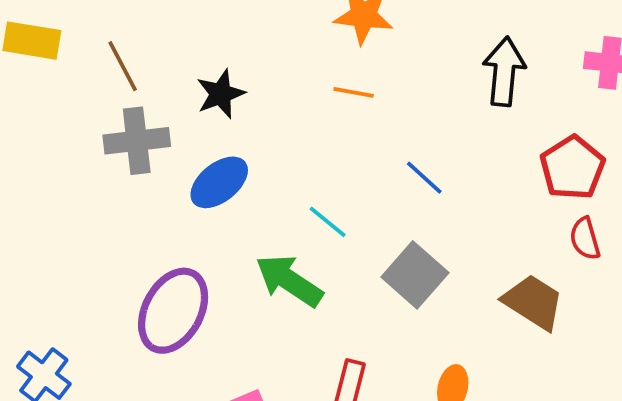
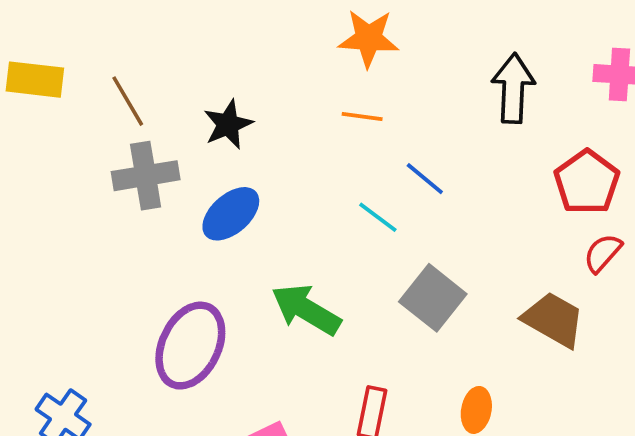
blue line: (424, 178) -> (425, 179), moved
cyan line: (328, 222) -> (378, 217), moved
red semicircle: (585, 239) -> (603, 253), turned 60

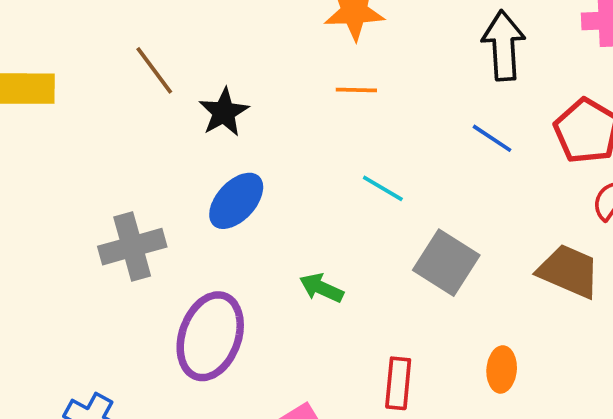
brown line: (128, 101) -> (154, 70), moved
gray cross: (146, 176) -> (132, 247), moved
blue line: (425, 179) -> (492, 138), moved
green arrow: (306, 310) -> (321, 288), size x0.6

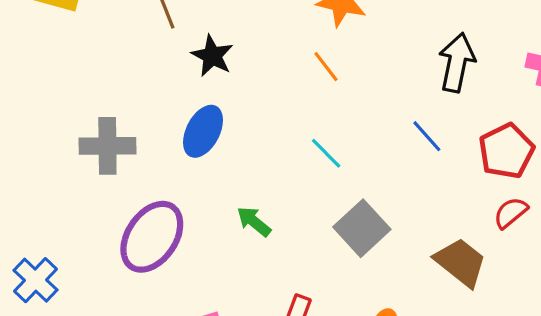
orange line: (356, 90) -> (326, 67), turned 36
black star: (224, 112) -> (212, 56), turned -30
blue ellipse: (236, 201) -> (203, 131), turned -30

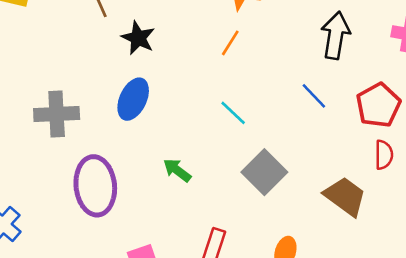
orange line: (326, 67) -> (230, 43), turned 72
red semicircle: (511, 213) -> (384, 155), turned 132
purple ellipse: (152, 237) -> (95, 186), turned -38

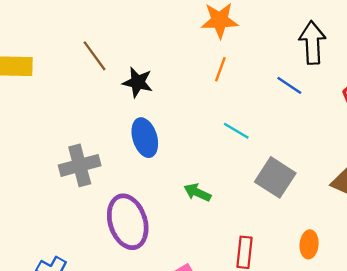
blue line: (314, 96) -> (289, 85), moved
blue ellipse: (133, 99) -> (145, 138), turned -30

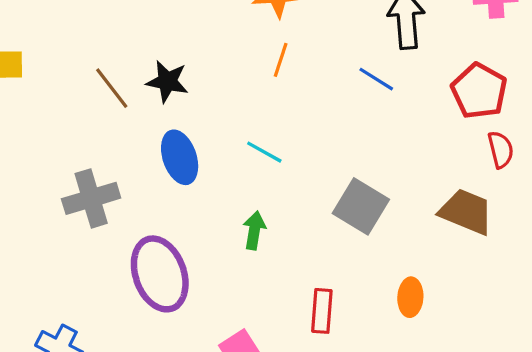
brown line: (95, 56) -> (112, 88), moved
cyan line: (236, 131) -> (264, 152), moved
green arrow: (197, 192) -> (254, 230), turned 76

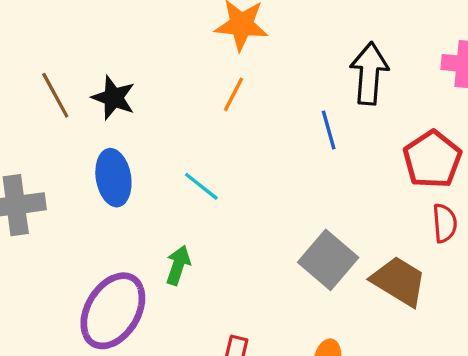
blue line: (376, 79) -> (329, 130), turned 33
gray square: (361, 206) -> (328, 260), moved
purple ellipse: (160, 274) -> (113, 311), moved, turned 42

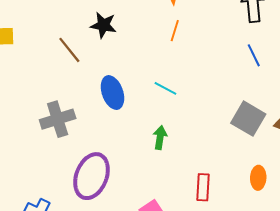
black star: (113, 98) -> (103, 25), moved
blue line: (329, 130) -> (254, 55), moved
purple ellipse: (113, 311) -> (92, 176), moved

